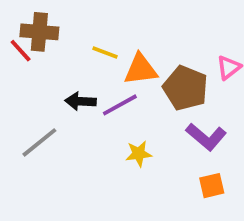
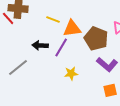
purple line: (120, 105) -> (61, 47), turned -30

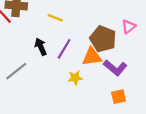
orange triangle: (72, 28) -> (92, 57), moved
black arrow: (40, 45) -> (41, 47), turned 63

